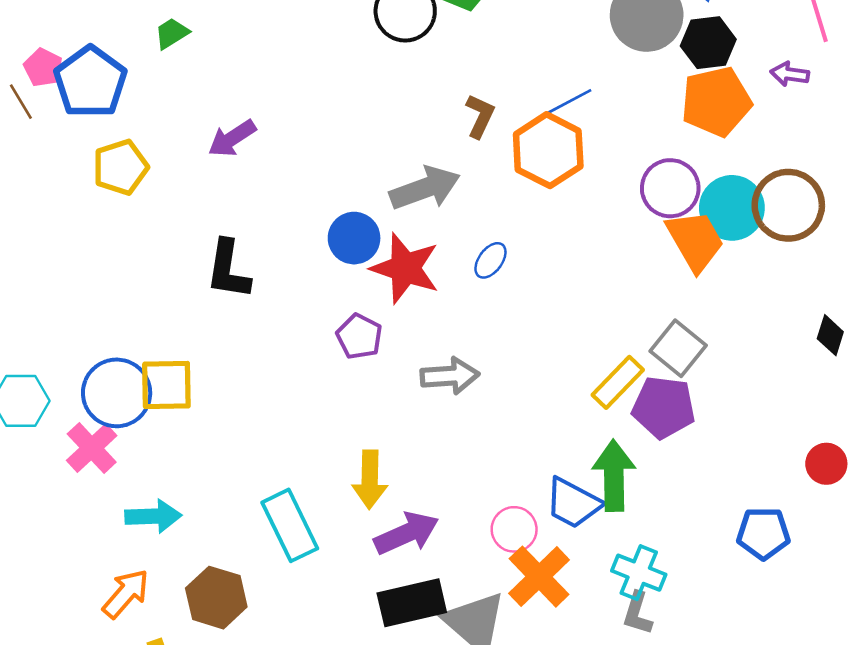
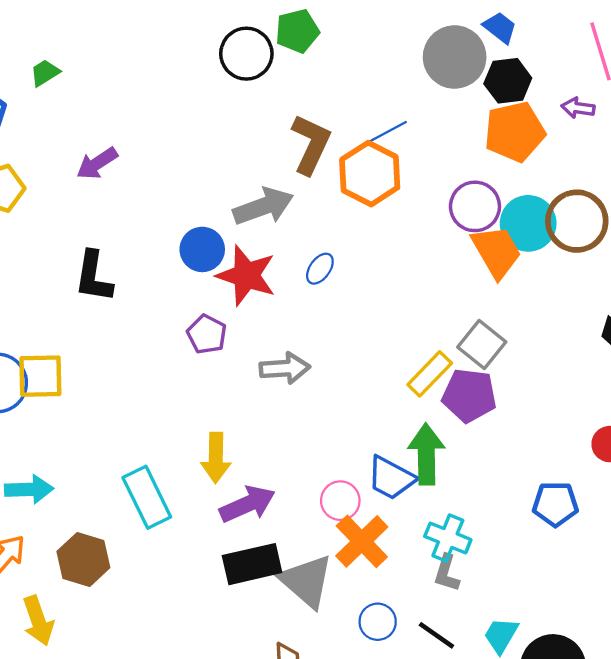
brown L-shape: (480, 116) -> (311, 144), size x1.6

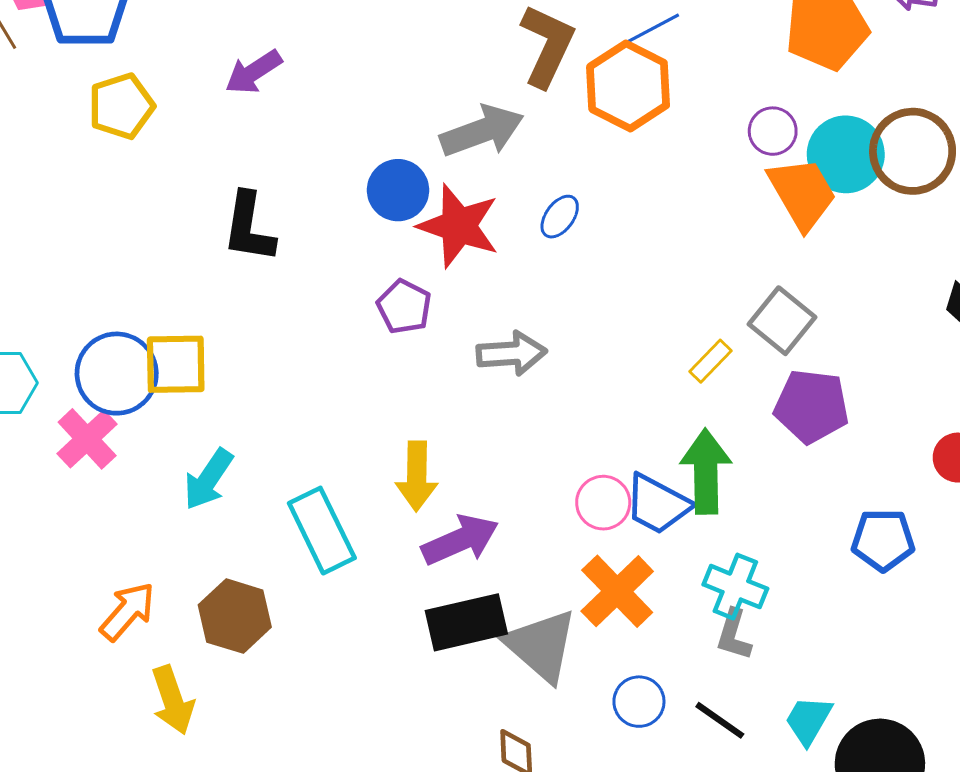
purple circle: (475, 206) -> (773, 131), size x0.7
yellow rectangle: (430, 374) -> (710, 361), size x0.7
purple pentagon: (469, 395) -> (812, 406), moved
cyan arrow: (29, 489) -> (208, 479), moved, turned 126
pink circle: (340, 501) -> (603, 503), moved

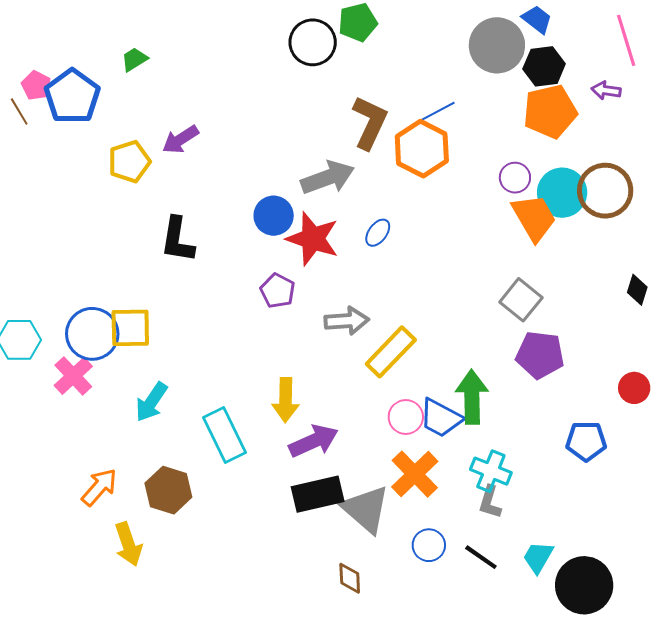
yellow pentagon: (121, 106) -> (129, 162), moved
yellow rectangle: (710, 361) -> (391, 352), moved, size x1.8

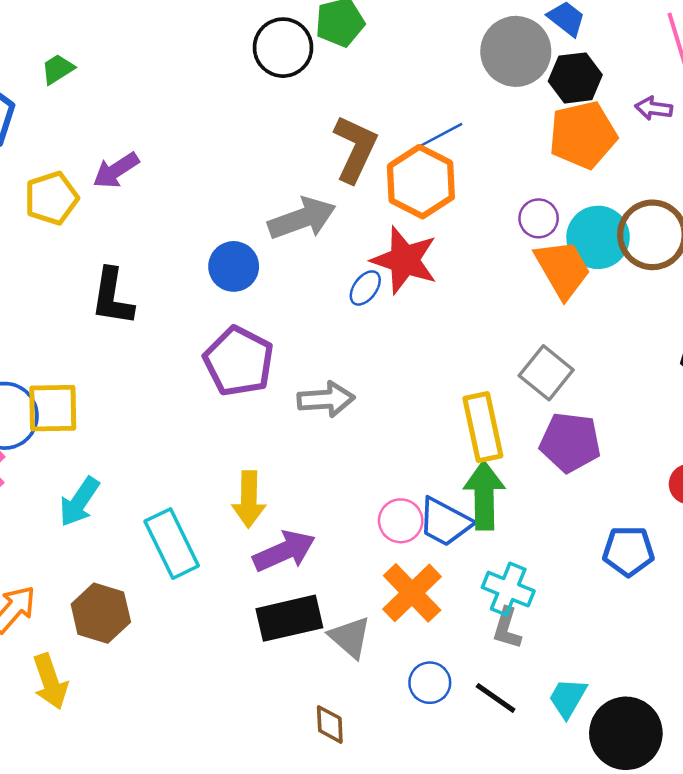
red star: (313, 239) -> (404, 260), moved
purple pentagon: (278, 291) -> (239, 361), size x1.6
yellow rectangle: (391, 352) -> (483, 427), moved, turned -56
gray triangle: (366, 509) -> (350, 637), size x0.7

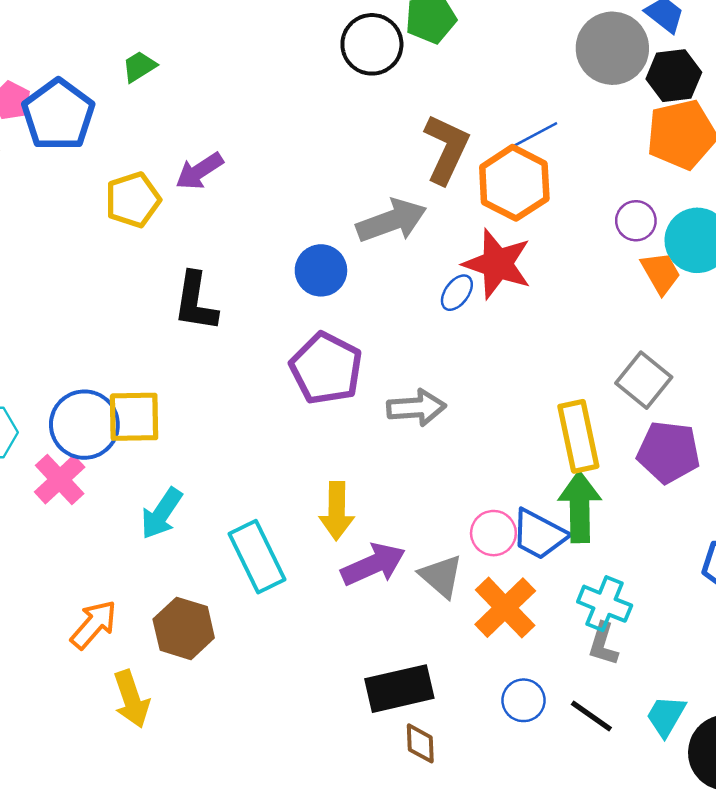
orange trapezoid: (563, 269) -> (661, 273), size x0.7
black rectangle: (289, 618) -> (399, 689), moved
gray triangle: (350, 637) -> (441, 576), moved

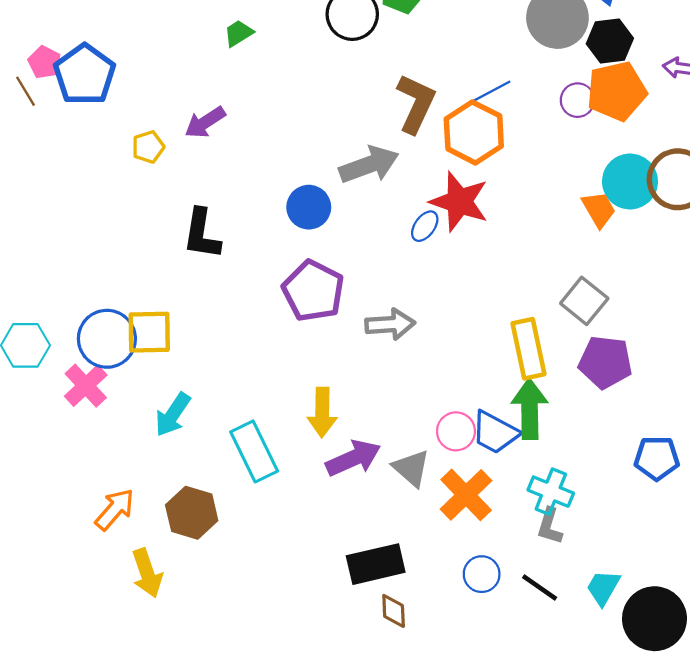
green trapezoid: (139, 67) -> (238, 33), moved
yellow pentagon: (133, 200) -> (148, 147), size x0.7
purple circle: (636, 221) -> (578, 100), moved

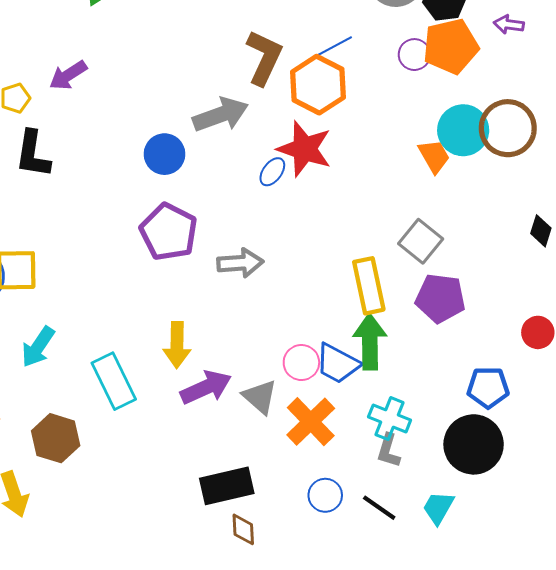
black L-shape: (202, 234) -> (33, 154), moved
black circle: (654, 619) -> (474, 444), moved

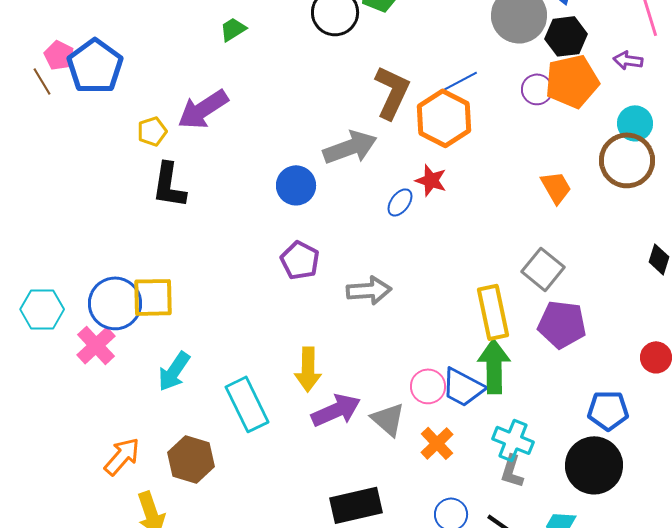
purple arrow: (68, 75) -> (203, 109), size x1.4
cyan circle: (463, 130) -> (635, 123), moved, size x0.7
red star: (304, 149) -> (431, 180), size x0.6
purple pentagon: (169, 232) -> (300, 260), size x0.7
orange cross: (311, 422) -> (437, 443), size x0.7

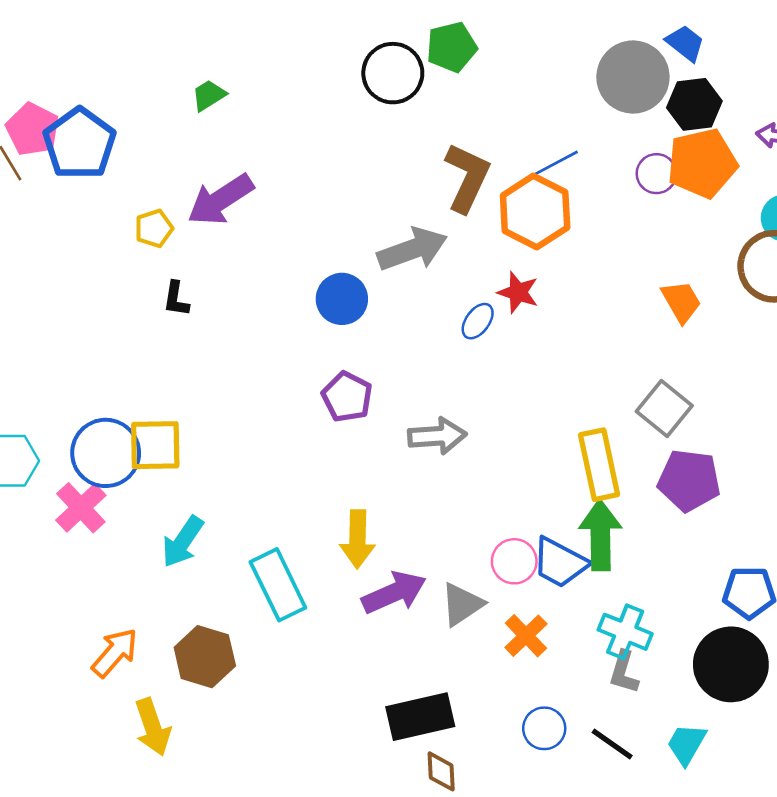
green trapezoid: (233, 29) -> (209, 95), moved
pink pentagon: (59, 55) -> (33, 129), size x1.4
black L-shape: (169, 185) -> (176, 299), size x0.6
gray triangle: (388, 419) -> (462, 604), turned 45

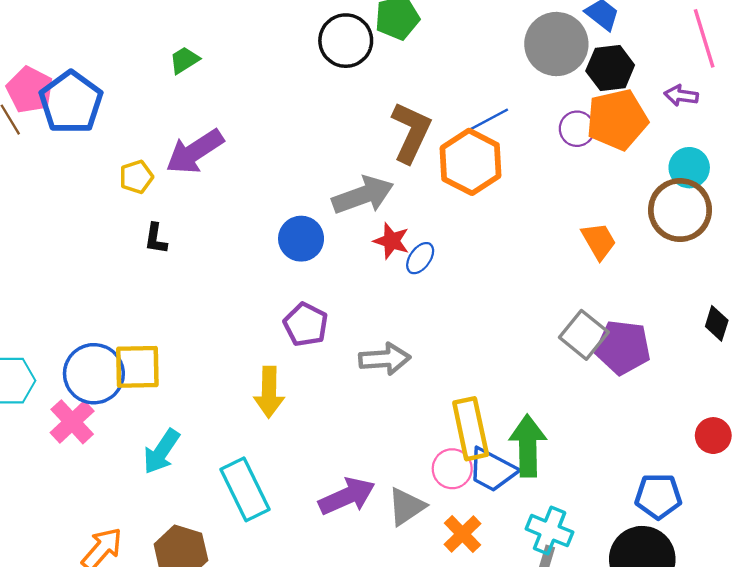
red star: (518, 292) -> (392, 241), moved
yellow rectangle: (599, 465) -> (471, 429), moved
purple pentagon: (689, 480) -> (623, 347), moved
yellow arrow: (358, 539) -> (269, 392), moved

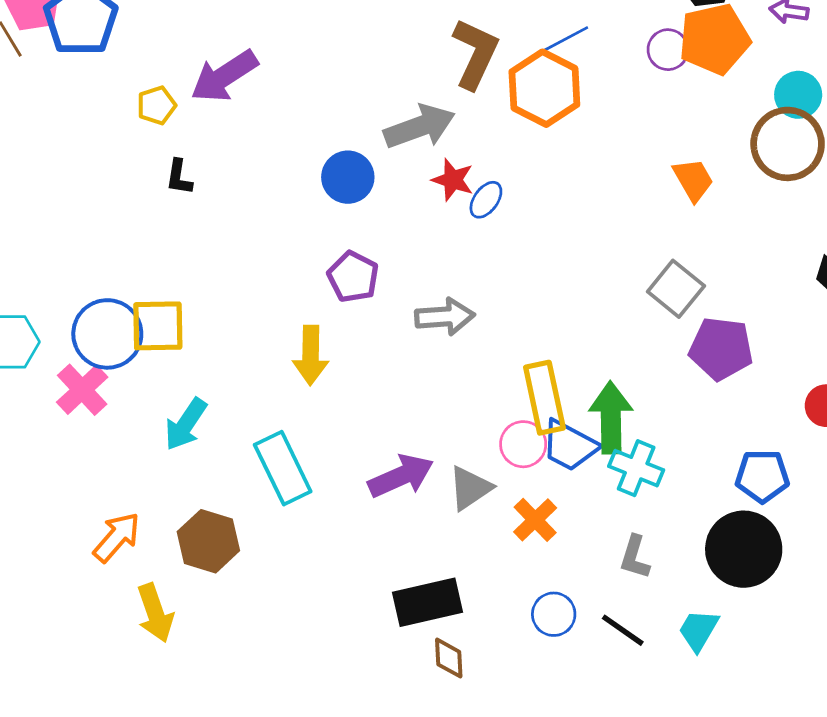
purple pentagon: (623, 347) -> (721, 349), moved
cyan cross: (550, 531) -> (636, 468), moved

